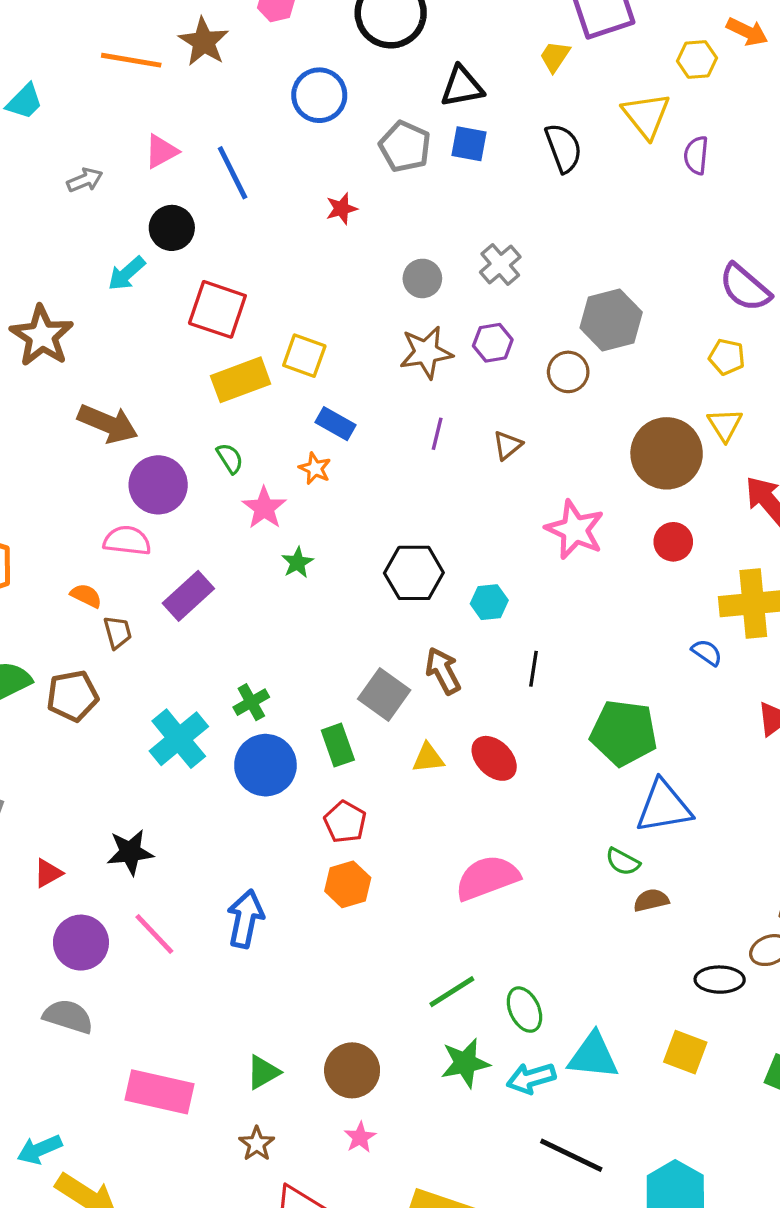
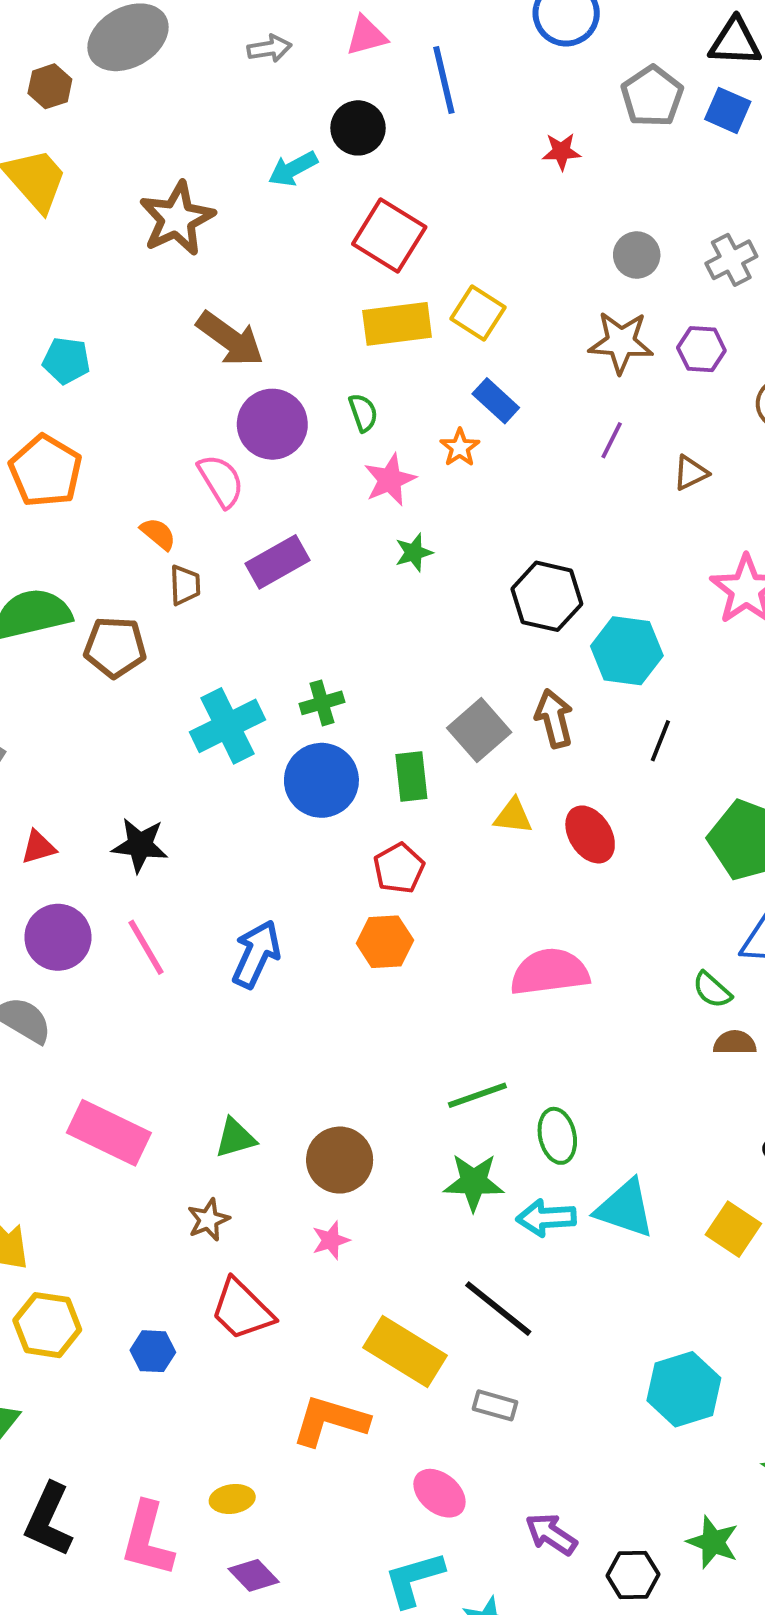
pink semicircle: (127, 541) -> (221, 481), turned 39
cyan hexagon: (489, 602) -> (627, 651), size x1.6
black line: (571, 1155) -> (498, 1309), moved

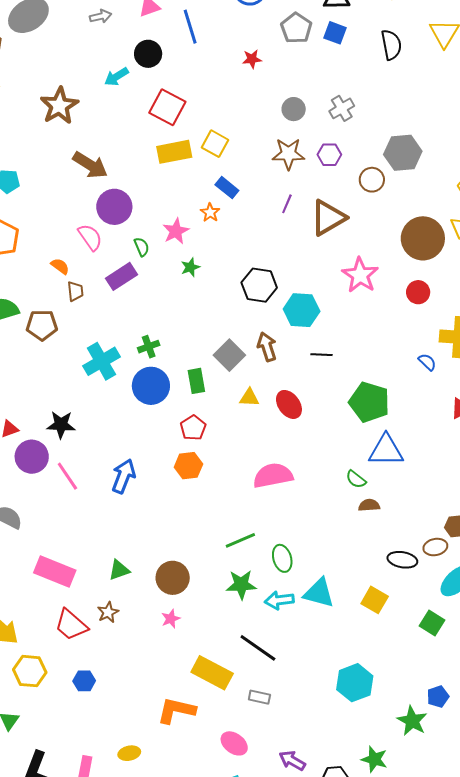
green semicircle: (363, 413) -> (142, 247), moved
brown triangle: (691, 473) -> (328, 218), size x2.0
black line: (660, 741) -> (322, 355), turned 75
purple circle: (58, 937) -> (32, 457), moved
red trapezoid: (242, 1310) -> (71, 625), moved

